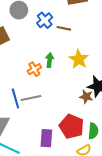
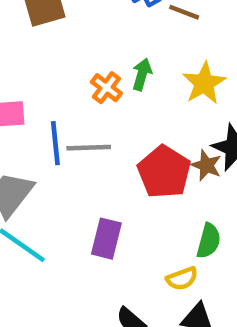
orange cross: (34, 69) -> (106, 88), turned -32
red pentagon: (72, 126) -> (164, 172), moved

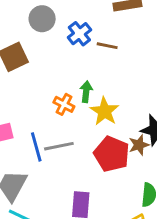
yellow star: (204, 83) -> (105, 111), moved
brown star: (206, 165) -> (139, 145), turned -30

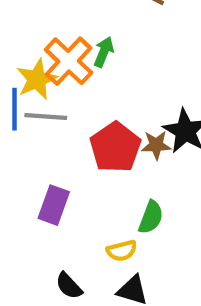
orange cross: (64, 104) -> (69, 61), size x1.6
yellow star: (105, 111) -> (37, 79), moved

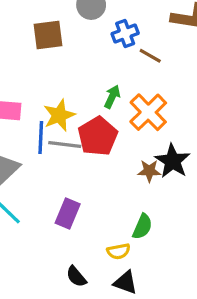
orange cross: (69, 61) -> (148, 112), moved
red pentagon: (115, 147) -> (98, 136), moved

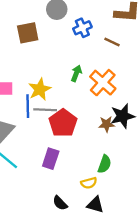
brown line: (150, 56) -> (112, 42), moved
red pentagon: (98, 136) -> (63, 123), moved
black star: (172, 161) -> (123, 116), turned 30

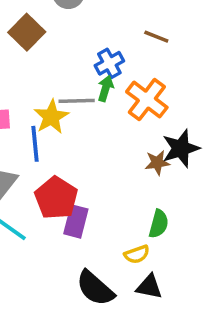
blue cross: (82, 28) -> (109, 63), moved
brown square: (28, 33) -> (27, 32), turned -30
gray line: (45, 110) -> (77, 101), moved
red pentagon: (63, 123) -> (56, 198), moved
black semicircle: (60, 203) -> (95, 288), size x1.6

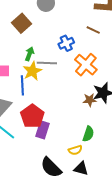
green arrow: (106, 88) -> (29, 54), moved

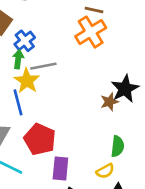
blue cross: (66, 43) -> (25, 41), moved
orange cross: (86, 65) -> (91, 32), moved, turned 30
purple rectangle: (42, 130) -> (60, 168), moved

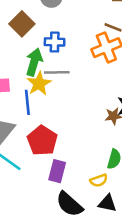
blue cross: (25, 41) -> (55, 42), moved, turned 30
green arrow: (18, 59) -> (34, 62), size x1.5

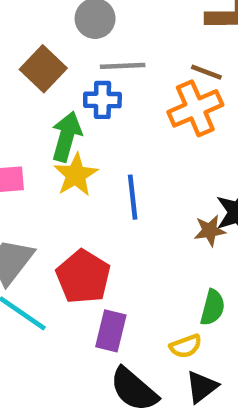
gray line: (57, 72) -> (123, 66), moved
blue line: (27, 102) -> (133, 197), moved
black triangle: (107, 203) -> (202, 387), turned -48

